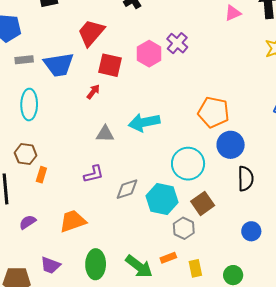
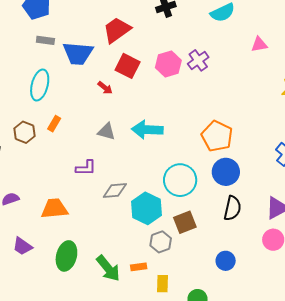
red arrow: (93, 92) -> (105, 88), turned 77
orange rectangle: (41, 175) -> (54, 124), moved

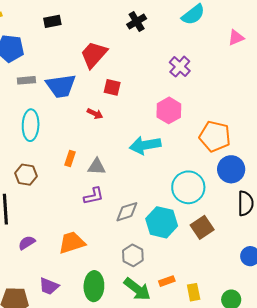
pink hexagon: (168, 64) -> (169, 110), moved
red square: (128, 66) -> (112, 87), size x0.7
orange rectangle: (54, 124) -> (70, 159), moved
gray triangle: (107, 132) -> (97, 167), moved
gray hexagon: (161, 242) -> (133, 255), moved

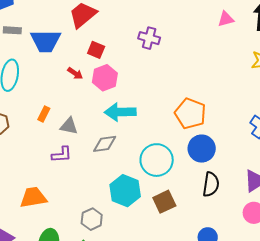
purple cross: (180, 67) -> (149, 38), moved, turned -35
pink hexagon: (169, 110) -> (105, 78), moved
gray diamond: (127, 212) -> (105, 144), moved

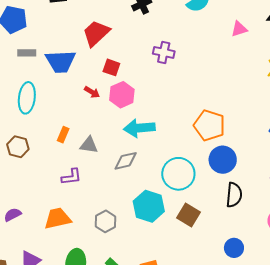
purple L-shape: (62, 155) -> (71, 177), moved
brown square: (164, 202) -> (189, 215), turned -30
gray hexagon: (92, 219) -> (105, 221), moved

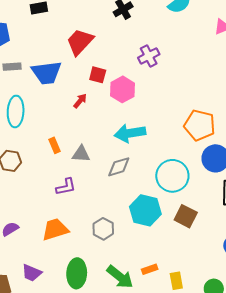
purple cross: (164, 52) -> (149, 56), turned -35
red arrow: (92, 92) -> (80, 101), turned -77
pink hexagon: (122, 95) -> (123, 89), moved
orange rectangle: (63, 135) -> (55, 145), turned -42

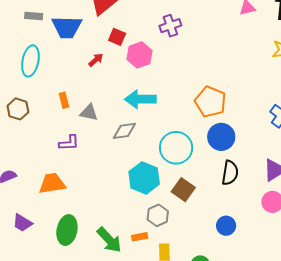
gray hexagon: (103, 229) -> (158, 215), moved

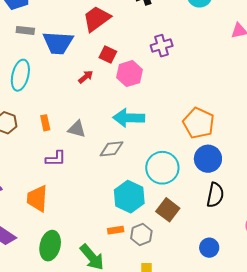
orange rectangle: (64, 100) -> (45, 123), moved
orange trapezoid: (52, 183) -> (37, 198), turned -80
orange rectangle: (140, 237) -> (116, 230), moved

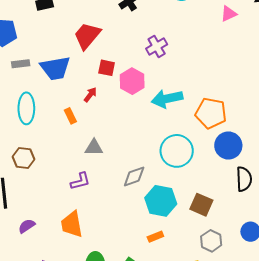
cyan arrow: (129, 118) -> (167, 99), moved
orange rectangle: (45, 123) -> (70, 116), moved
gray diamond: (111, 149) -> (134, 177), moved
cyan circle: (162, 168) -> (177, 151), moved
gray hexagon: (141, 235) -> (211, 241), moved

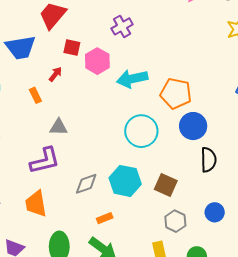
gray diamond: (134, 177) -> (86, 184), moved
purple L-shape: (80, 181) -> (45, 161), size x1.5
orange rectangle: (155, 237) -> (105, 218), moved

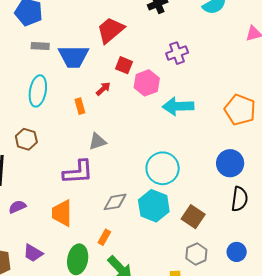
orange pentagon: (176, 94) -> (240, 110), moved
gray triangle: (59, 127) -> (97, 141), turned -30
cyan circle: (141, 131) -> (163, 168), moved
orange rectangle: (105, 218) -> (104, 237), moved, turned -49

